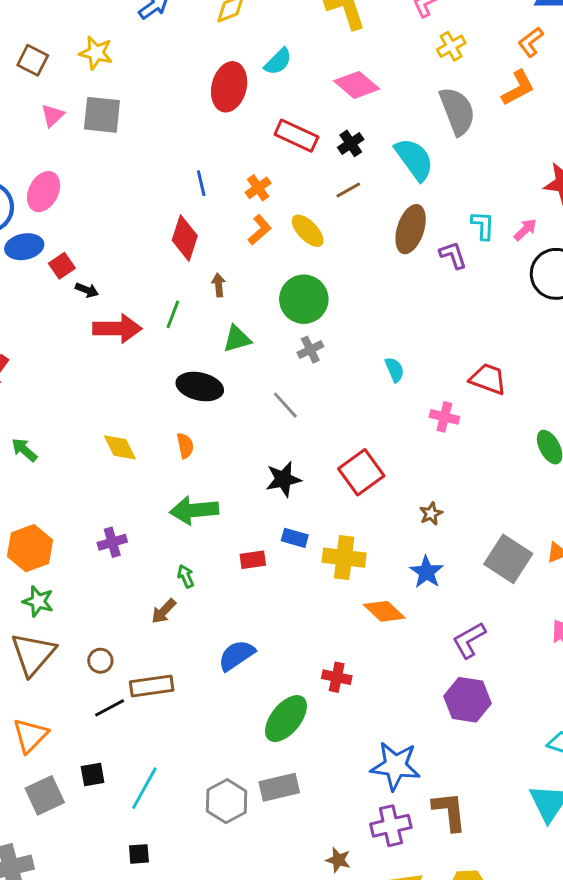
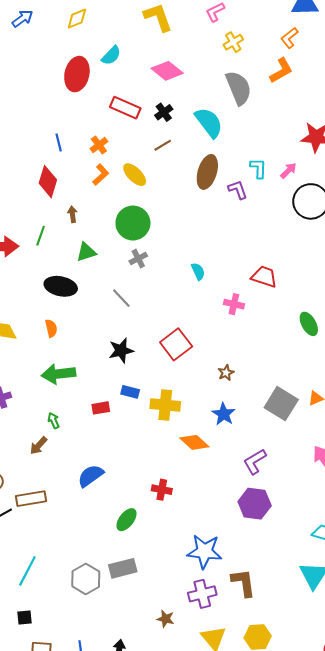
green ellipse: (286, 719) -> (127, 520), size x0.7

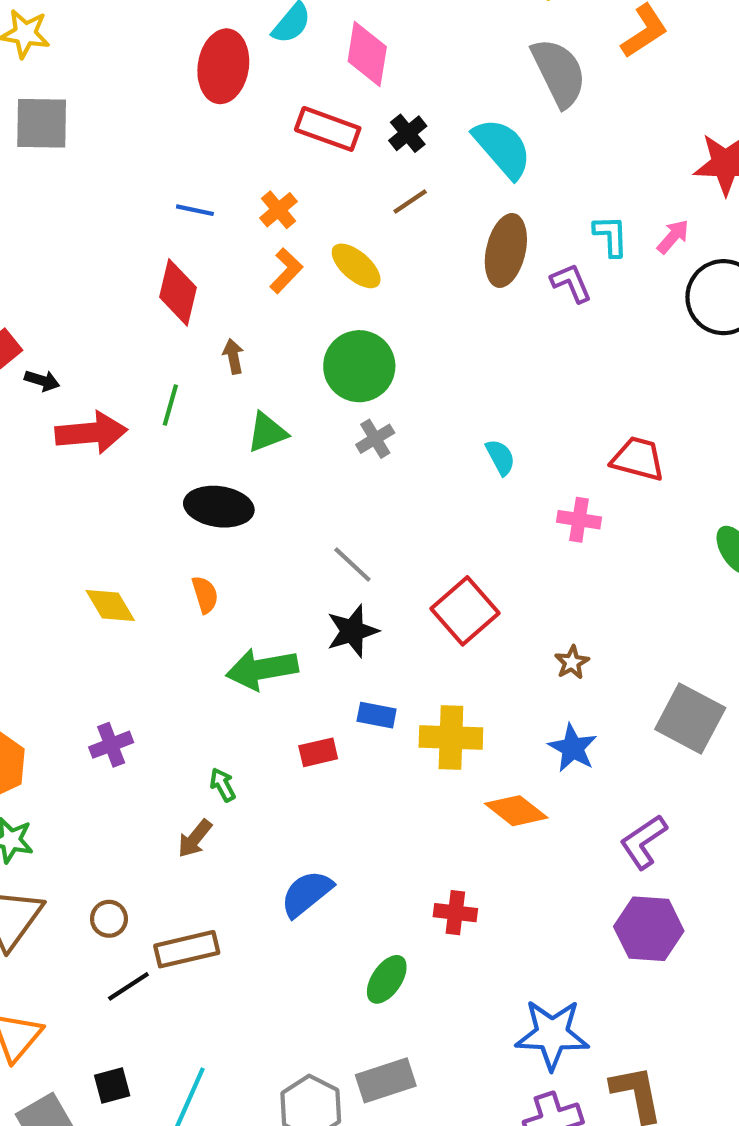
pink diamond: (167, 71) -> (367, 54), moved, turned 64
blue line: (59, 143) -> (195, 210), turned -60
gray line: (121, 298) -> (352, 565), moved
green arrow: (59, 374) -> (262, 669), moved

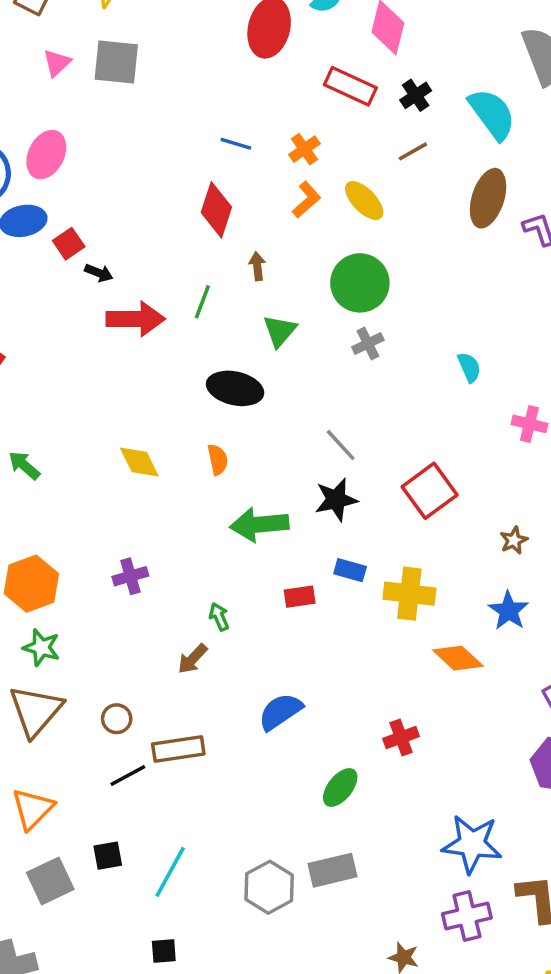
green triangle: (267, 432) -> (280, 331), turned -33
red cross: (455, 913) -> (401, 738), turned -32

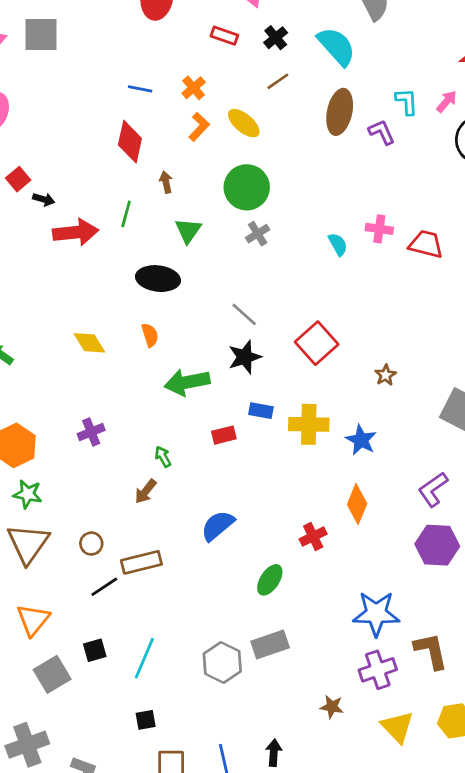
red rectangle: (350, 86) -> (224, 36), size x0.7
pink cross: (529, 424) -> (379, 229), moved
blue star: (509, 611) -> (361, 440), moved
orange diamond: (458, 658) -> (357, 504), moved, turned 75

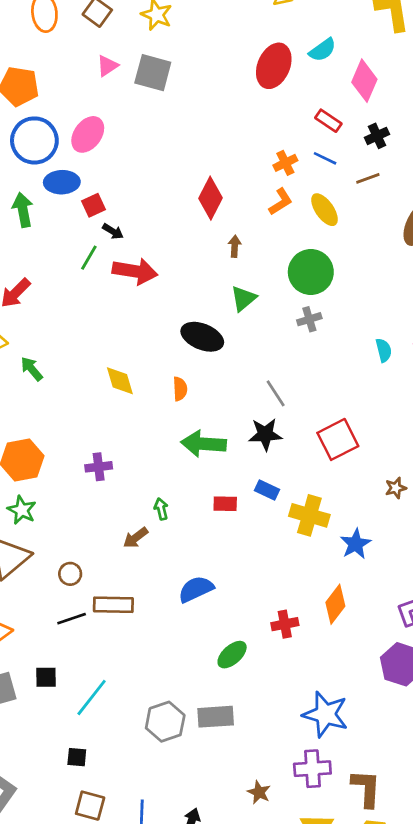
blue line: (140, 89) -> (325, 158), moved
green line: (126, 214) -> (89, 258), moved
brown L-shape: (431, 651) -> (366, 788), moved

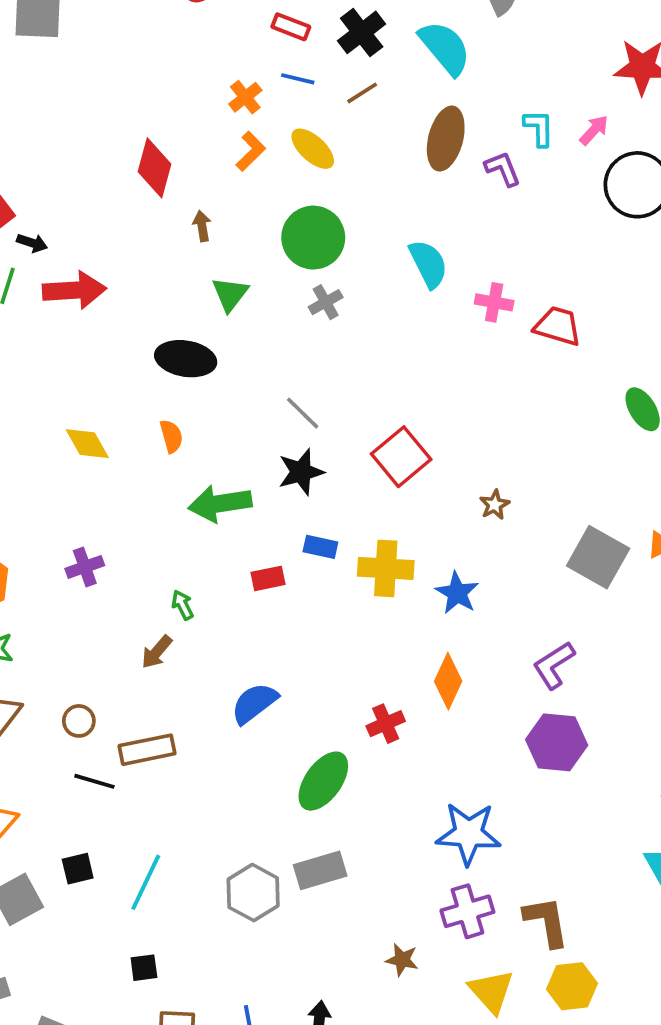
black cross: (377, 136) -> (362, 32), size x1.4
cyan semicircle: (384, 350) -> (428, 264), moved, size x1.5
black line: (72, 619) -> (94, 781), turned 48
green ellipse: (232, 655) -> (323, 781), size x1.4

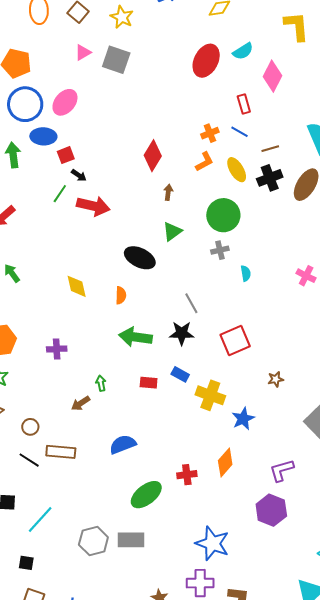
red rectangle: (291, 27) -> (244, 104), turned 36
black cross: (362, 32) -> (270, 178), moved
cyan semicircle: (428, 264) -> (246, 273), moved, size x0.6

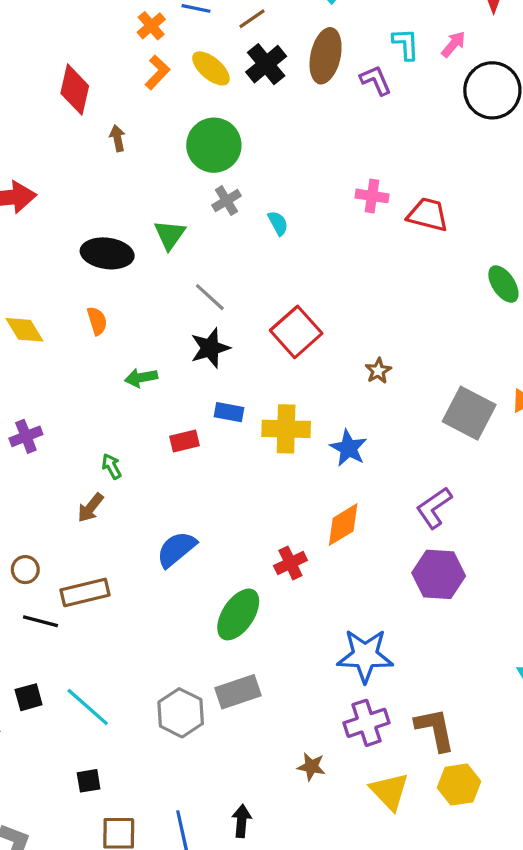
green triangle: (172, 231) -> (170, 235), moved
green arrow: (135, 337) -> (141, 378), size x0.6
orange diamond: (225, 462) -> (343, 525), turned 36
cyan line: (40, 519) -> (88, 707), turned -72

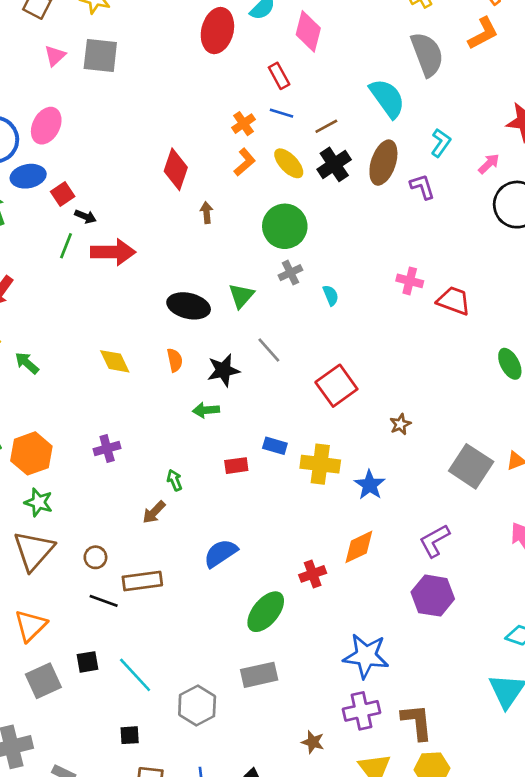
cyan L-shape: (406, 44) -> (441, 143), moved, turned 32
black star: (210, 348) -> (223, 370), moved
gray hexagon: (181, 713) -> (197, 706), moved

